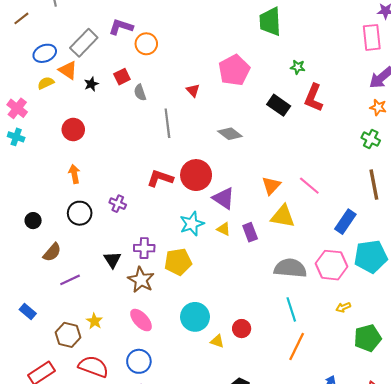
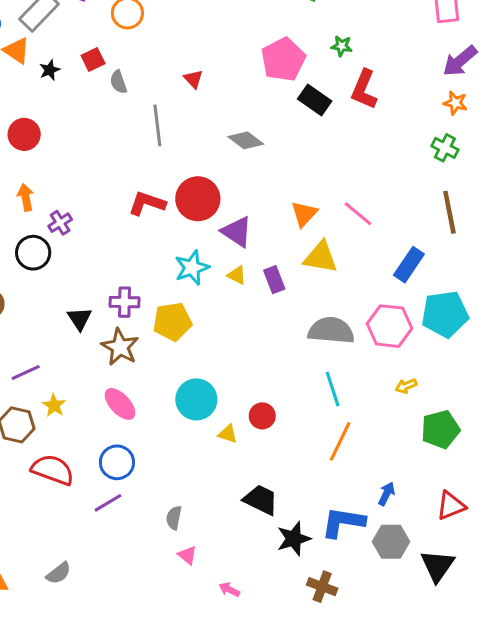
pink pentagon: (234, 70) -> (283, 60), moved
purple cross: (118, 204) -> (60, 223), moved, turned 35
purple line: (70, 280) -> (26, 372), moved

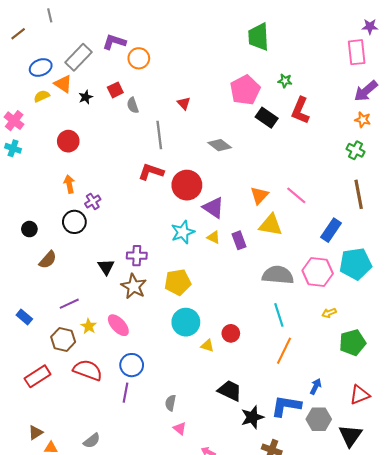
red L-shape: (147, 203) -> (151, 172), moved
yellow pentagon: (172, 322) -> (178, 282), moved
pink ellipse: (120, 404) -> (118, 325), moved
purple line: (108, 503) -> (126, 393), turned -48

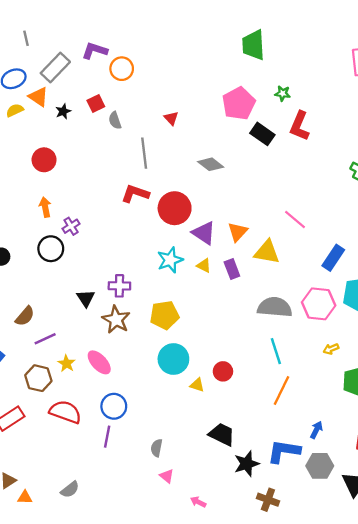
gray line: (50, 15) -> (26, 38), moved
orange triangle: (259, 195) -> (238, 232), moved
brown semicircle: (48, 260) -> (25, 316), moved

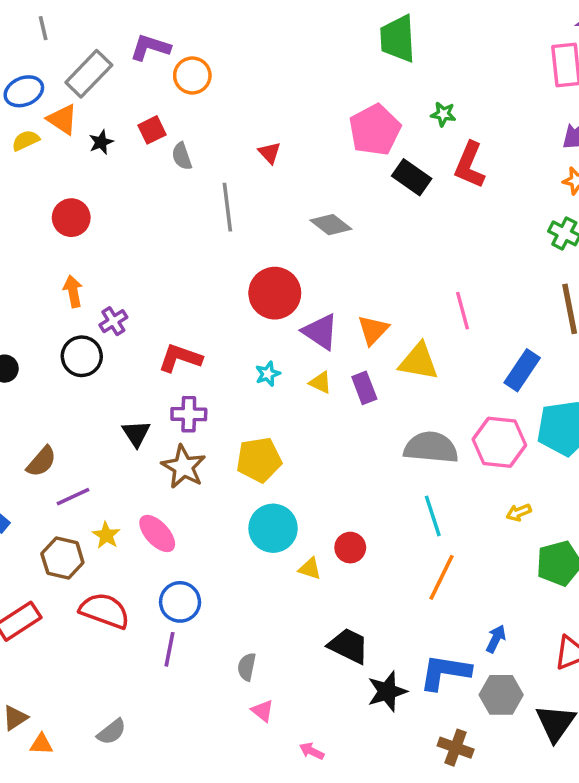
red L-shape: (135, 194) -> (180, 358), moved
pink line: (295, 219) -> (463, 311), turned 35
cyan star: (170, 260) -> (268, 374), size x0.6
brown cross: (268, 500) -> (456, 748), moved

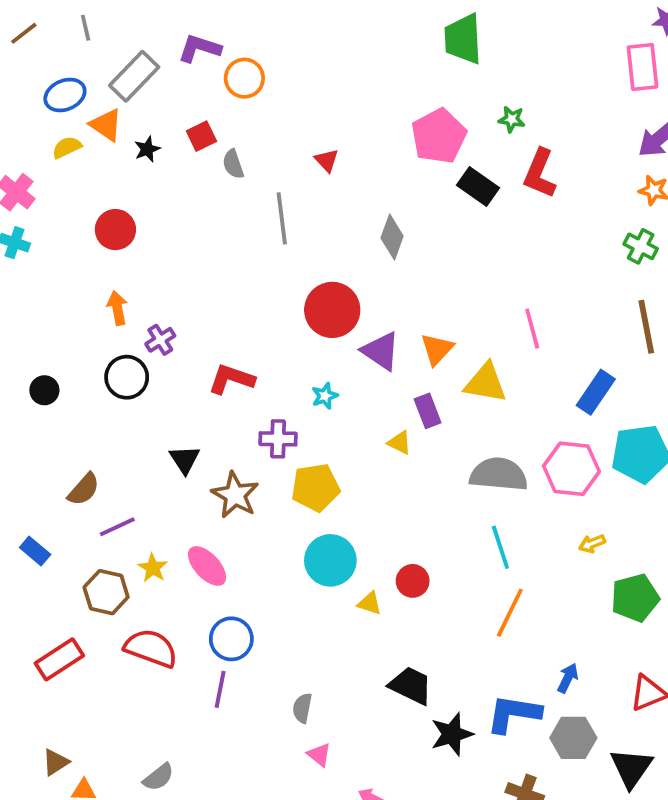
gray diamond: (331, 225) -> (392, 237), turned 72
yellow triangle: (320, 383) -> (400, 443), moved
purple cross: (189, 414) -> (278, 439), moved

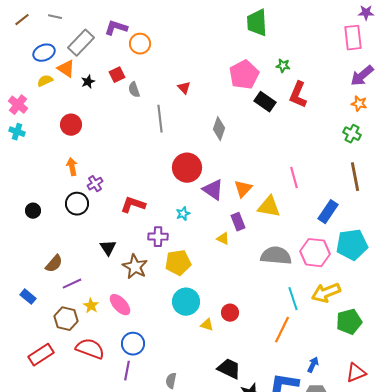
gray line: (86, 28) -> (55, 17), turned -64
yellow arrow: (592, 544) -> (326, 293), size x2.0
cyan line: (500, 547) -> (293, 299), moved

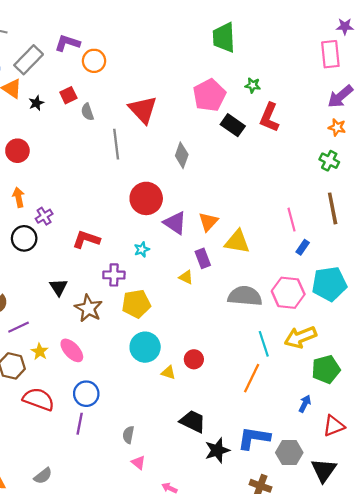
red triangle: (184, 88) -> (143, 110), size x2.0
pink line: (294, 178) -> (292, 220), moved
blue rectangle: (328, 212) -> (303, 247), size x0.6
blue arrow: (313, 365) -> (305, 404), moved

